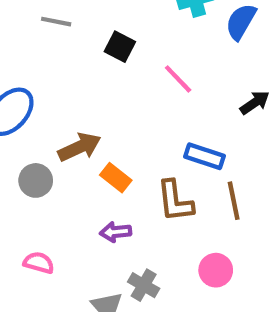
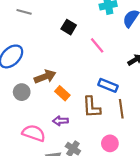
gray line: (56, 22) -> (24, 12), moved
pink semicircle: (39, 263) -> (34, 133), moved, size x1.5

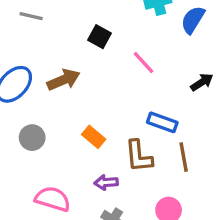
brown arrow: (45, 77) -> (63, 80), moved
purple arrow: (60, 121) -> (106, 182), moved

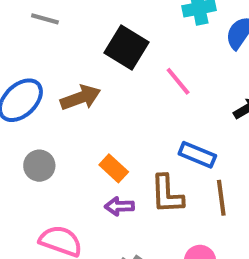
black square: (100, 37) -> (126, 47), size x1.5
purple arrow: (106, 182) -> (119, 206), moved

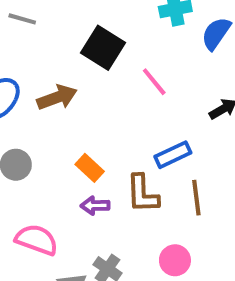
blue rectangle: (197, 155) -> (173, 155), turned -48

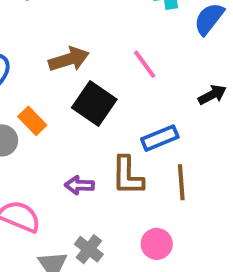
black square: (103, 48) -> (94, 103), moved
brown arrow: (57, 97) -> (69, 59), moved
orange rectangle: (90, 168) -> (32, 121), moved

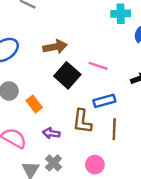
pink line: (145, 64) -> (98, 66), moved, turned -42
orange rectangle: (32, 121) -> (34, 104), moved
purple arrow: (79, 185) -> (51, 133), moved

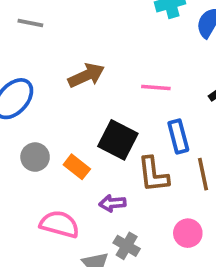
black square: (67, 75) -> (118, 140), moved
blue rectangle: (104, 101) -> (178, 137), turned -75

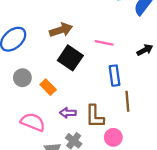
black square: (118, 140) -> (70, 58), moved
brown L-shape: (153, 174) -> (95, 116), moved

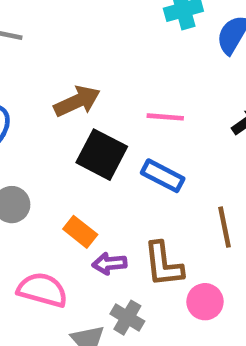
blue rectangle: (115, 76) -> (163, 176), moved, turned -48
orange rectangle: (48, 87) -> (80, 232), moved

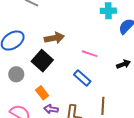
black square: (102, 155) -> (42, 61), moved

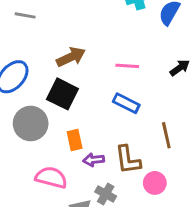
gray circle: (16, 74) -> (31, 124), size x1.5
orange rectangle: (42, 93) -> (75, 140), turned 40

